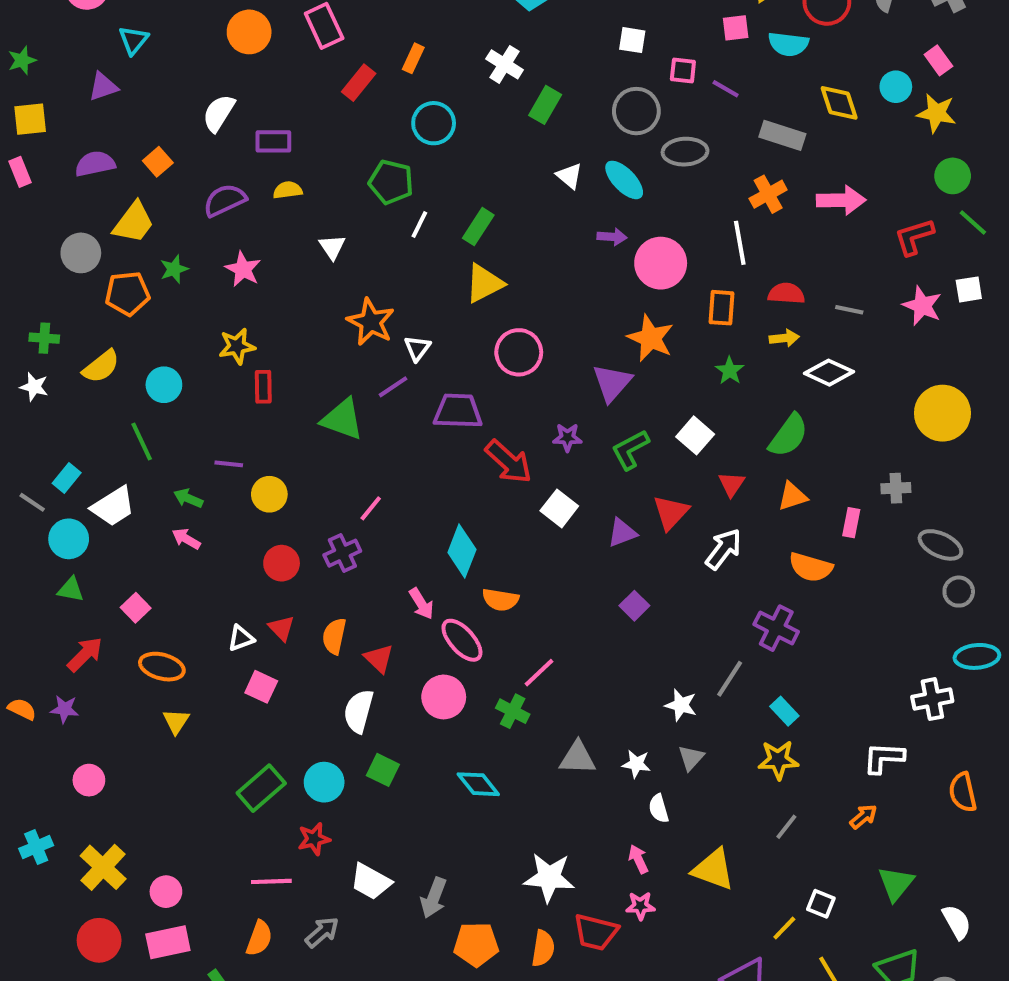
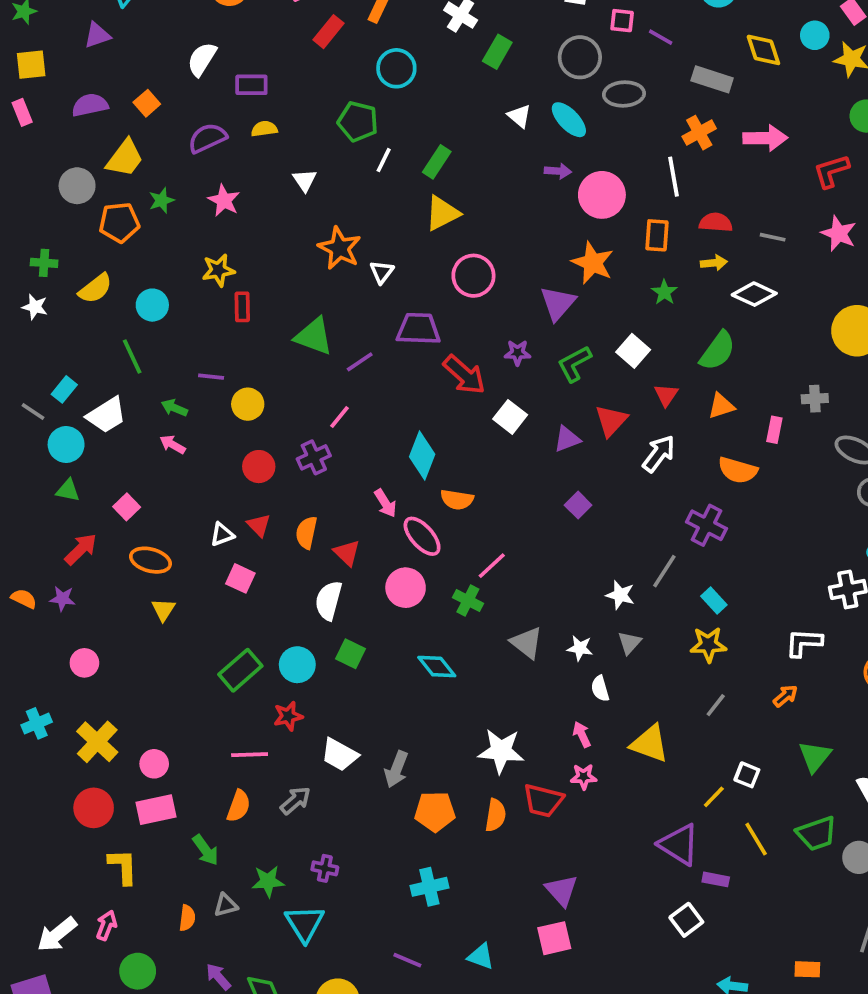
purple line: (393, 387) -> (360, 362), moved
gray triangle: (578, 758) -> (527, 643), turned 36

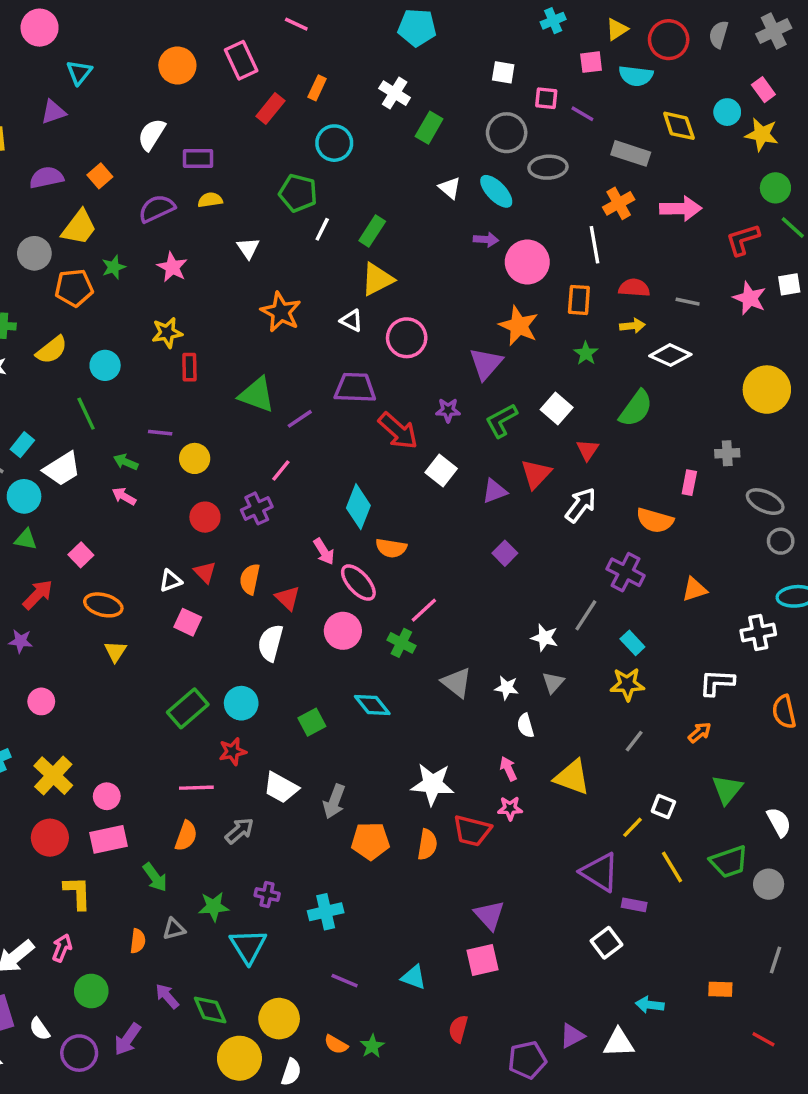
white triangle: (382, 272) -> (351, 321), moved, turned -40
orange triangle: (721, 406) -> (694, 589), moved
green square: (351, 654) -> (312, 722), moved, turned 36
cyan cross: (429, 887) -> (326, 912), moved

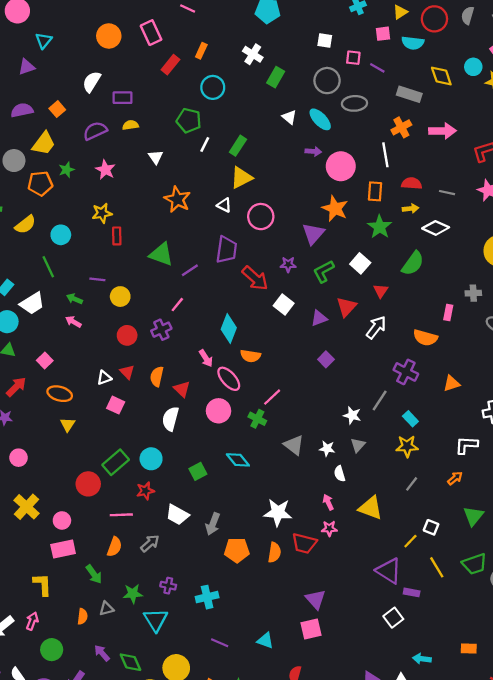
green star: (586, 353) -> (380, 227), size x1.5
purple trapezoid: (355, 388) -> (226, 250), turned 96
red circle: (50, 838) -> (88, 484), moved

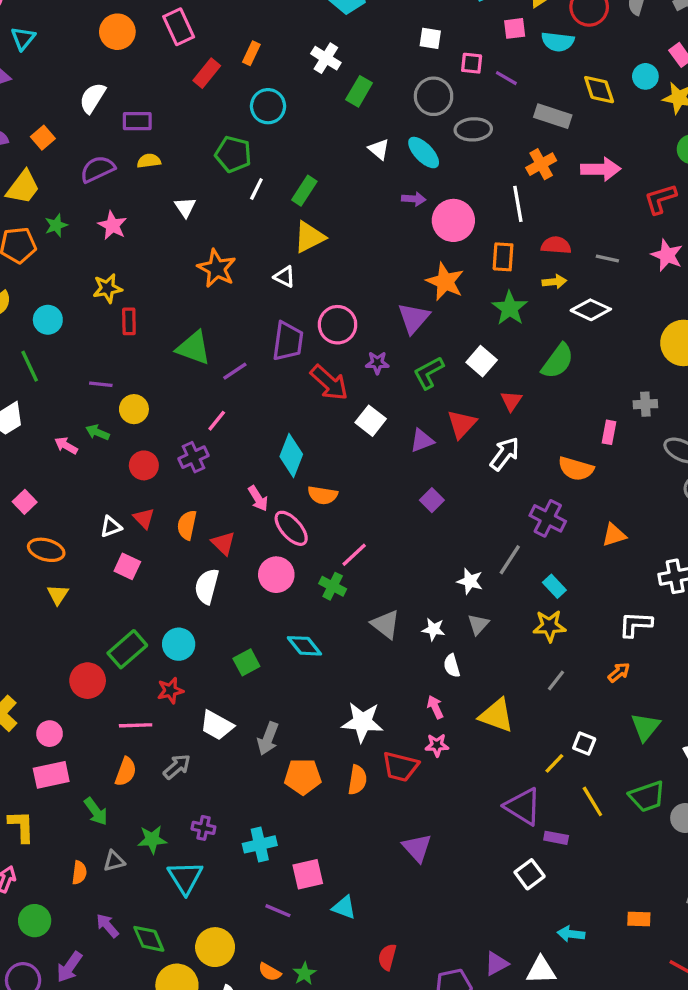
pink circle: (261, 217) -> (338, 325), moved
green arrow: (75, 299) -> (98, 432), moved
pink square: (311, 629) -> (308, 874), moved

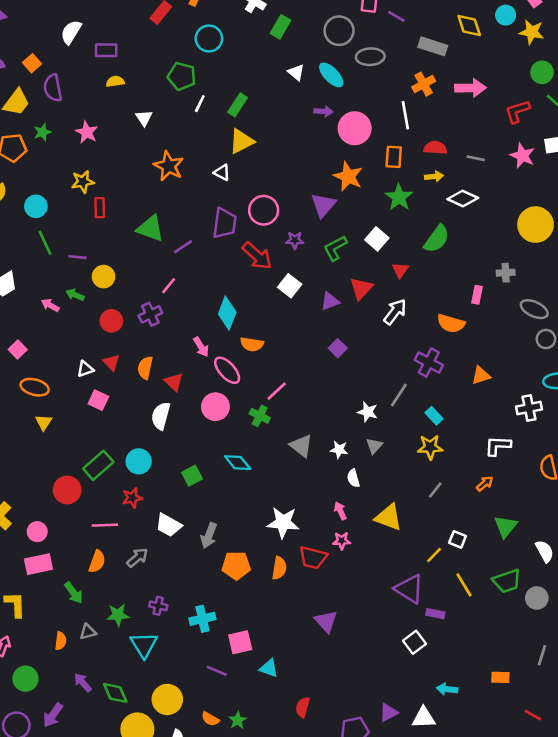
purple semicircle: (98, 169) -> (53, 88), moved, turned -76
green line: (30, 366) -> (45, 243), moved

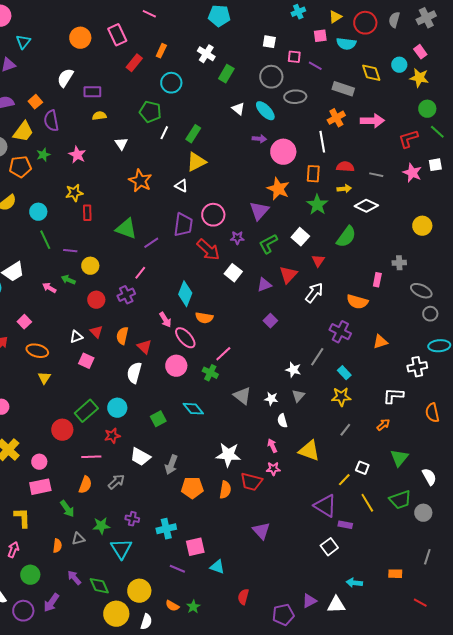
yellow circle: (536, 225) -> (422, 226), size x0.7

